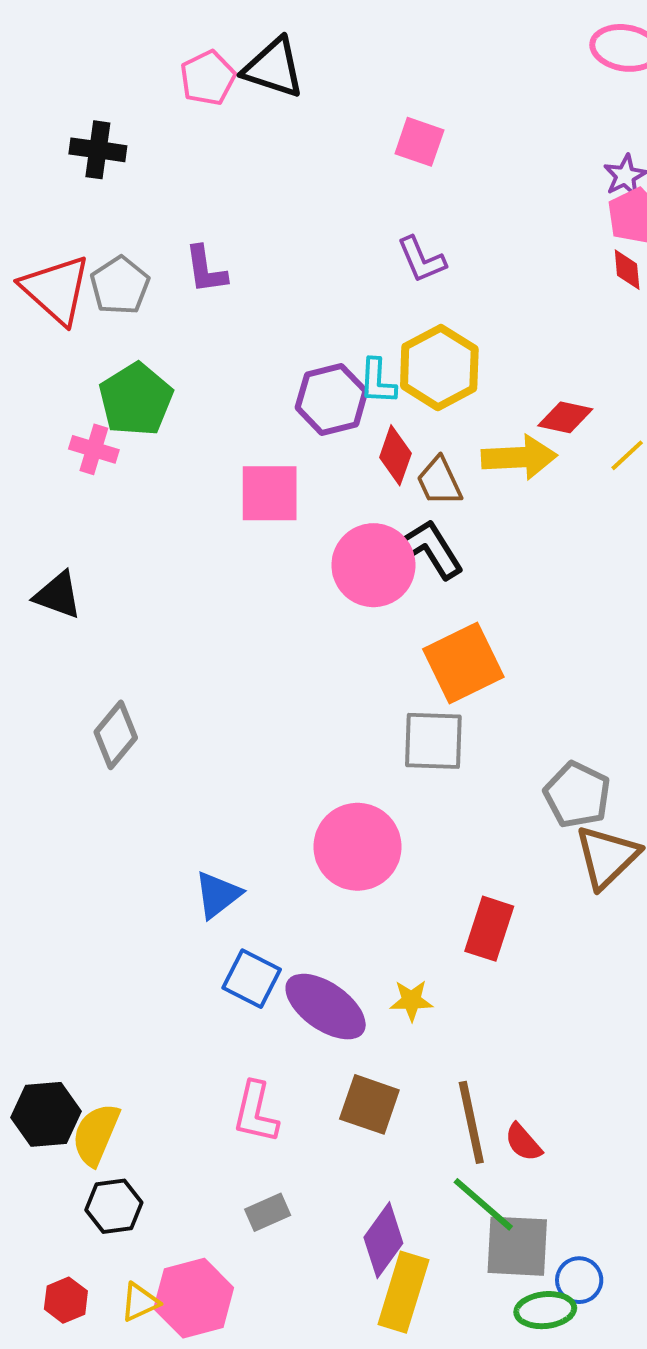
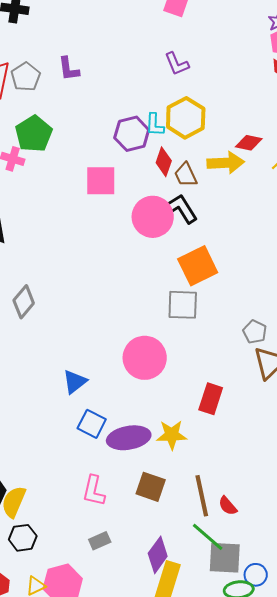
gray pentagon: (577, 795) -> (255, 332), size x0.7
yellow star: (411, 1001) -> (172, 435), size x1.4
purple ellipse: (326, 1007) -> (129, 438), turned -45

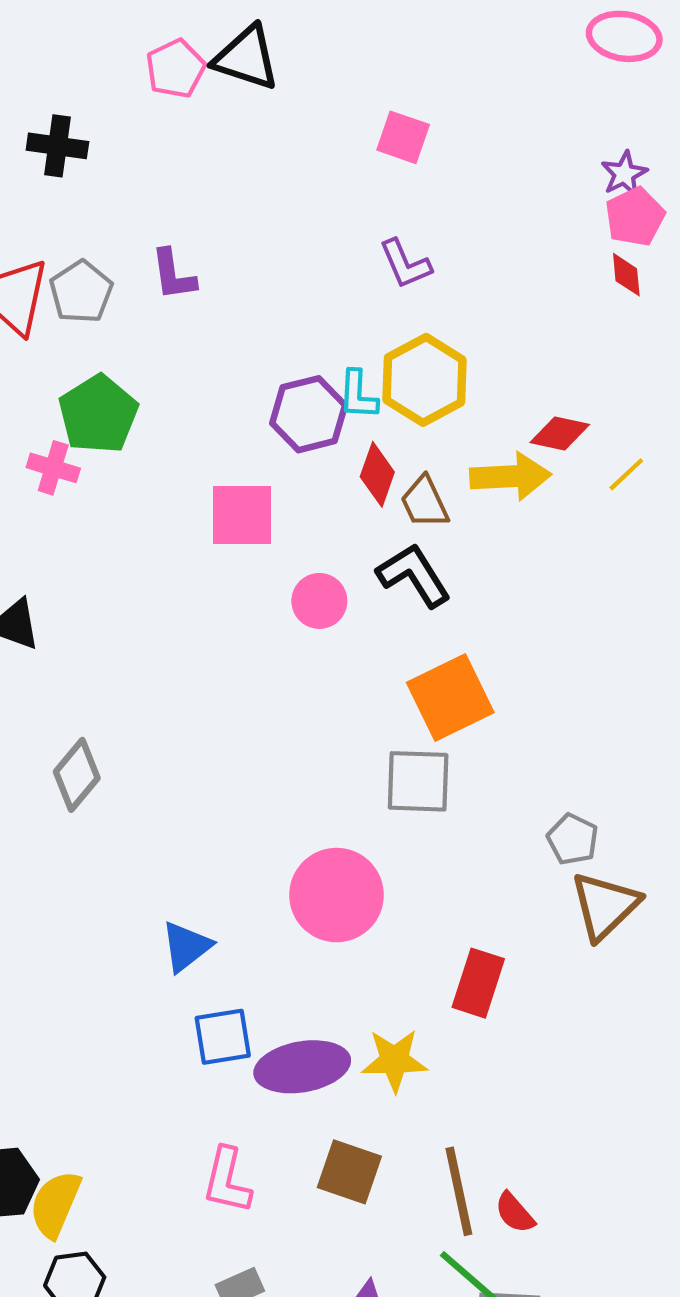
pink circle: (153, 217) -> (319, 601), moved, size x0.6
blue square: (92, 424) -> (223, 1037), turned -36

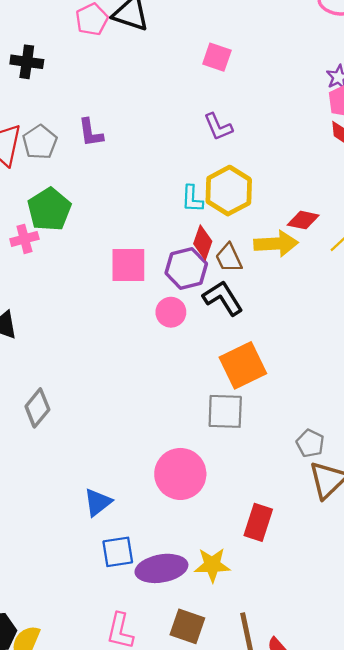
purple hexagon: (309, 414) -> (186, 268), moved
pink cross: (53, 468) -> (24, 239), turned -32

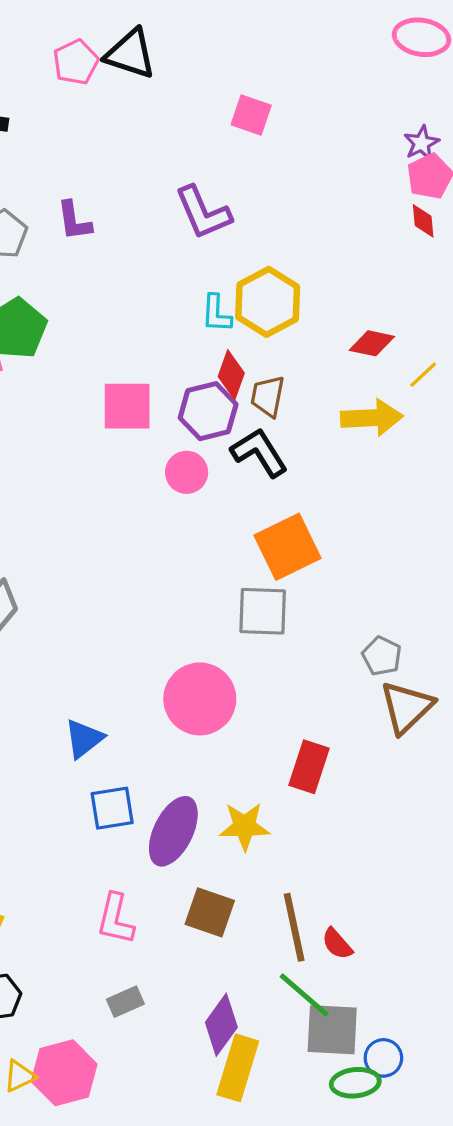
purple L-shape: (218, 127) -> (203, 213), moved, size x1.4
yellow arrow: (276, 244) -> (372, 418), moved
brown trapezoid: (229, 258) -> (268, 396), turned 36
purple ellipse: (161, 568) -> (173, 831), turned -54

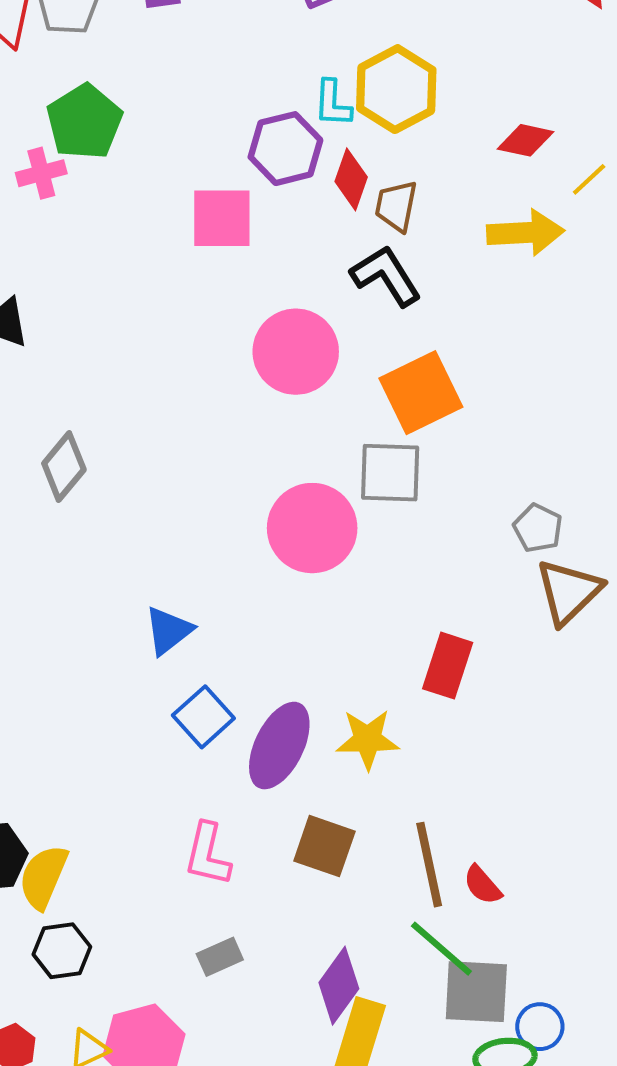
purple hexagon: (208, 411) -> (285, 149), moved
pink circle: (187, 472) -> (296, 352), moved, size x1.6
pink circle: (200, 699) -> (312, 528), moved
blue square: (112, 808) -> (203, 717), turned -33

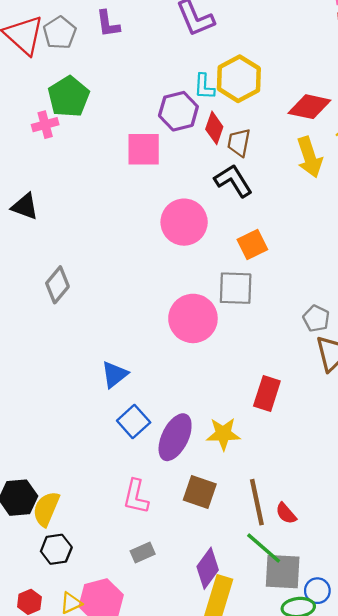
red diamond: (525, 140) -> (309, 107), size x1.4
yellow arrow: (525, 233) -> (309, 157), turned 75
orange square: (421, 393) -> (252, 245), size x0.7

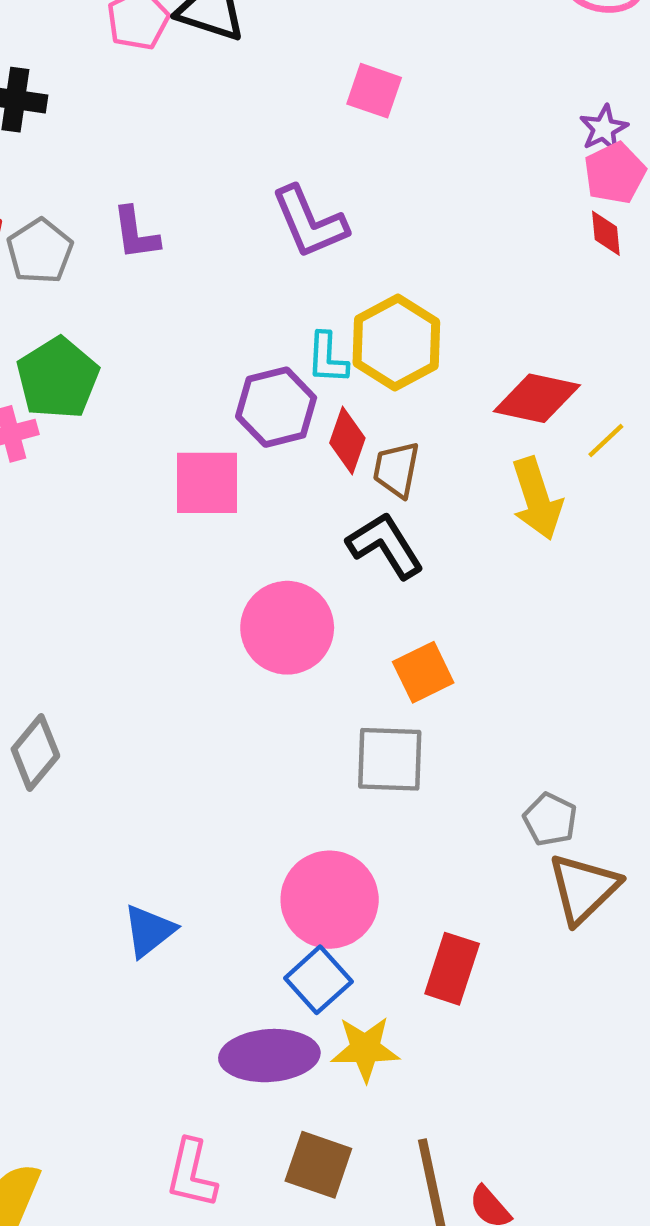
pink circle: (193, 318) -> (330, 900), moved
blue square: (134, 422) -> (318, 980), moved
purple ellipse: (175, 437) -> (269, 1056), turned 60

